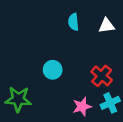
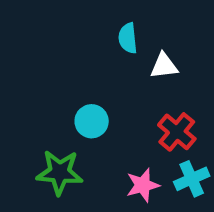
white triangle: (107, 26) -> (164, 66), moved
green star: (18, 99) -> (60, 172), moved

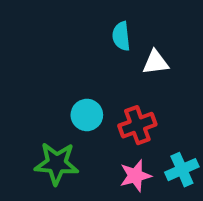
red cross: (177, 132) -> (137, 125), moved, turned 30

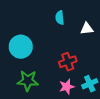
white triangle: (156, 62) -> (87, 29), moved
cyan circle: (87, 115) -> (21, 47), moved, size x1.5

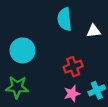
cyan semicircle: (60, 18) -> (65, 19), size x1.5
green star: (28, 81) -> (17, 87), moved

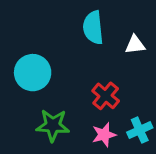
red cross: (73, 67) -> (106, 96), turned -30
green star: (17, 87) -> (53, 125), moved

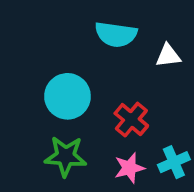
cyan semicircle: (93, 28) -> (116, 34), turned -76
cyan circle: (33, 73) -> (67, 96), moved

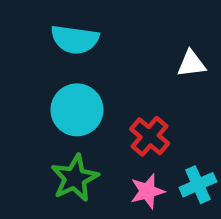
cyan semicircle: (116, 34) -> (75, 39), moved
green star: (66, 156) -> (75, 178), turned -30

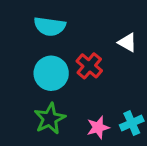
white triangle: (191, 64) -> (127, 42), turned 36
red cross: (150, 136) -> (89, 66), moved

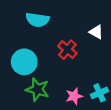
cyan circle: (51, 73) -> (24, 62), moved
green star: (50, 119) -> (38, 90), turned -30

